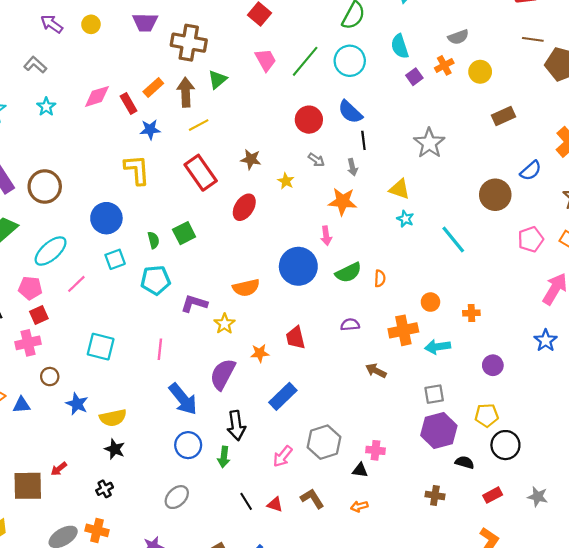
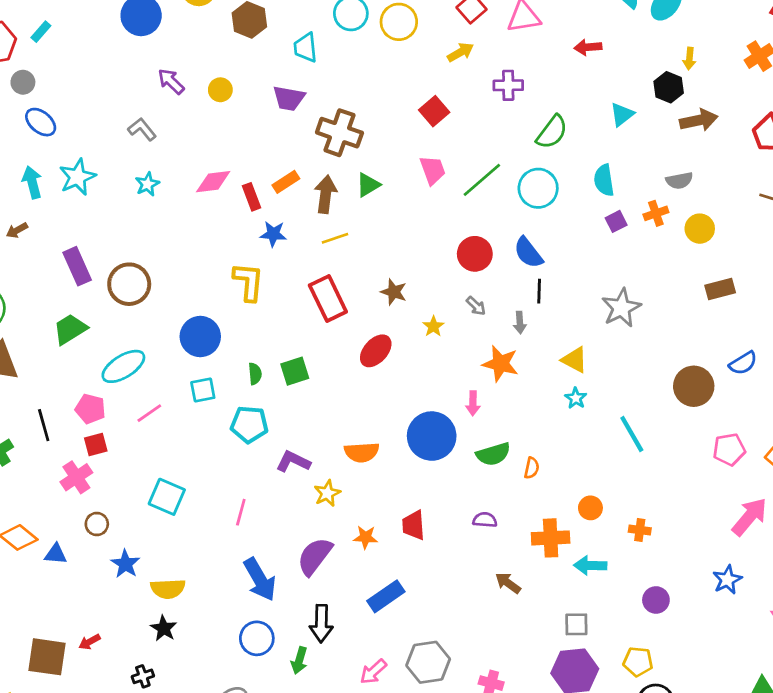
pink cross: (28, 343) -> (76, 477), turned -30

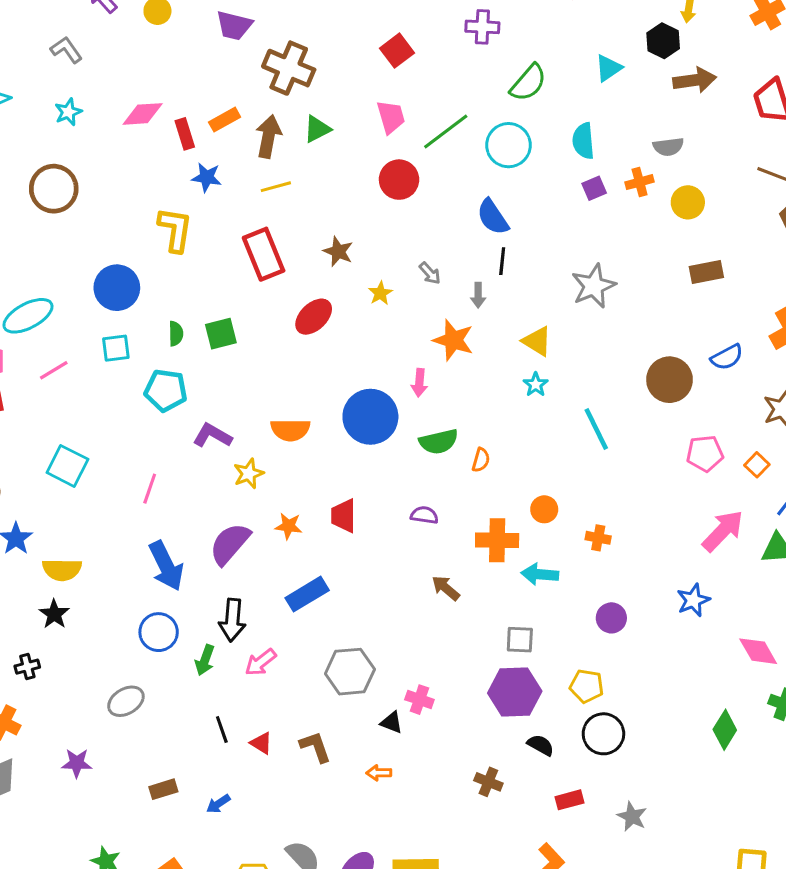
red circle: (475, 254) -> (399, 180), moved
brown circle: (129, 284) -> (54, 189), moved
pink arrow: (373, 672) -> (261, 662), moved

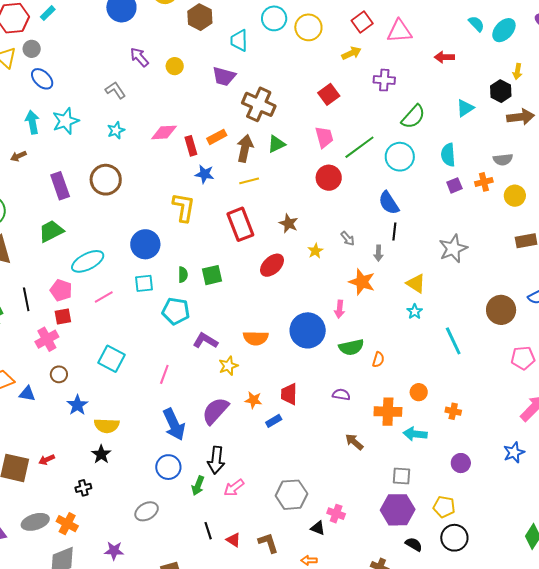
blue rectangle: (307, 594) -> (274, 421), moved, size x0.6

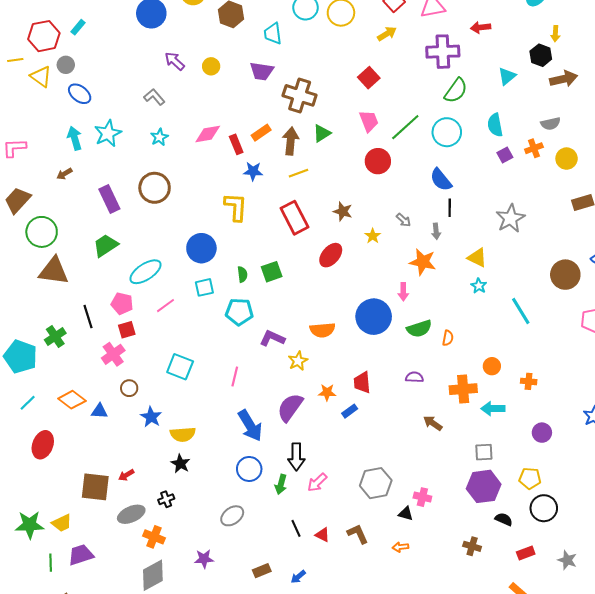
purple cross: (384, 80) -> (443, 52), moved, size x1.5
gray ellipse: (35, 522) -> (131, 514), moved

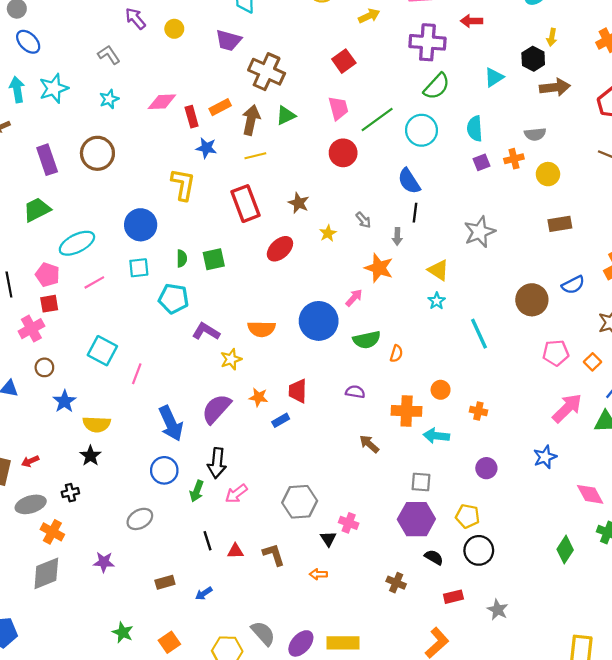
pink arrow: (403, 292) -> (354, 298), turned -144
pink line: (235, 377) -> (137, 374), moved
black triangle: (406, 514) -> (328, 539), turned 35
red triangle: (322, 535) -> (235, 551), turned -35

